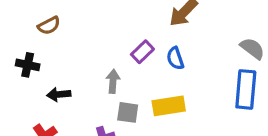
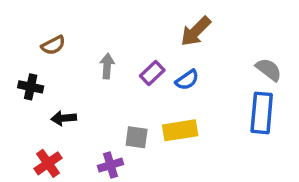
blue semicircle: (175, 58) -> (187, 80), turned -105
gray arrow: (113, 81) -> (107, 66), moved

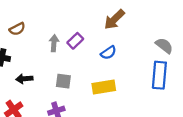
purple rectangle: (152, 73) -> (75, 41), moved
gray square: (137, 137) -> (63, 81), moved

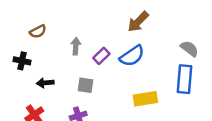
purple rectangle: (75, 41) -> (101, 56), moved
blue semicircle: (108, 53) -> (132, 56), size x1.5
yellow rectangle: (104, 87) -> (145, 99), moved

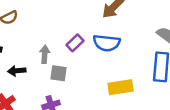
gray arrow: (76, 46) -> (45, 54), moved
blue semicircle: (132, 56) -> (107, 43), turned 40

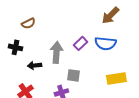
gray arrow: (45, 54) -> (56, 52), size x1.5
gray square: (59, 73) -> (73, 75), moved

